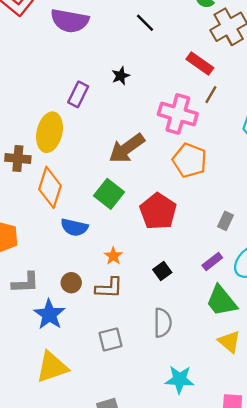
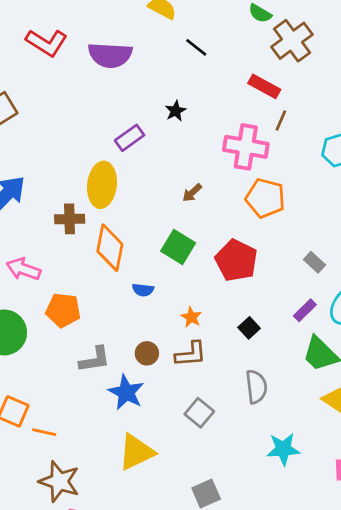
purple rectangle: (78, 94) -> (130, 138), turned 35
brown arrow: (127, 148) -> (192, 193), size x0.5
gray rectangle: (226, 221) -> (314, 262), turned -66
blue semicircle: (74, 227) -> (143, 290), size x0.7
gray square: (111, 339) -> (199, 413), turned -30

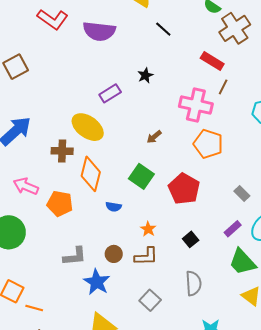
yellow ellipse: (102, 185) -> (88, 127), turned -64
orange pentagon: (63, 310) -> (60, 204), moved

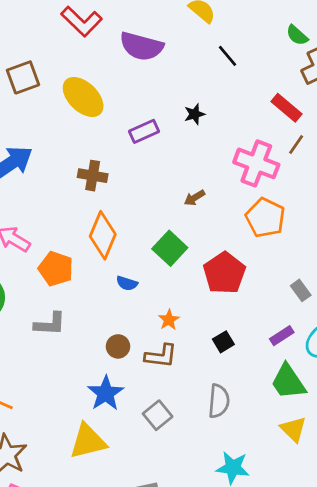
yellow ellipse: (88, 127) -> (83, 97), moved
brown cross: (62, 151) -> (93, 176), moved
gray L-shape: (75, 256) -> (50, 324), moved
blue star: (97, 282) -> (106, 393), moved

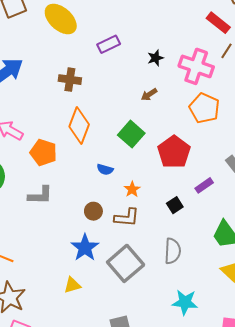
black star: (195, 114) -> (156, 58), moved
blue semicircle: (127, 283) -> (105, 169), moved
purple rectangle: (282, 336) -> (204, 185), moved
gray square: (158, 415) -> (126, 263), size x1.6
yellow triangle: (88, 441) -> (72, 285), size x0.6

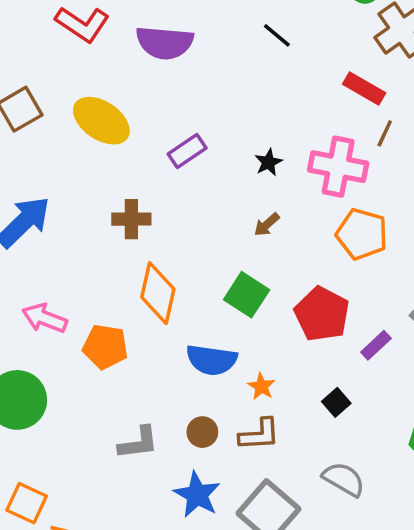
blue semicircle: (105, 169) -> (212, 360), size x1.8
purple rectangle: (204, 185) -> (376, 345), moved
gray L-shape: (40, 195) -> (138, 443), moved
gray semicircle: (173, 251) -> (344, 479), turned -55

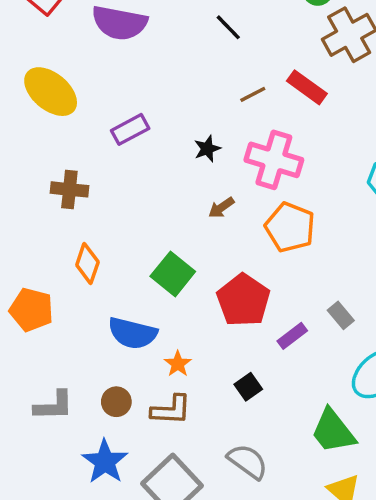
brown line: (385, 133) -> (253, 94), moved, turned 32
brown arrow: (267, 225) -> (221, 208), moved
orange diamond: (158, 293) -> (87, 264), size x0.7

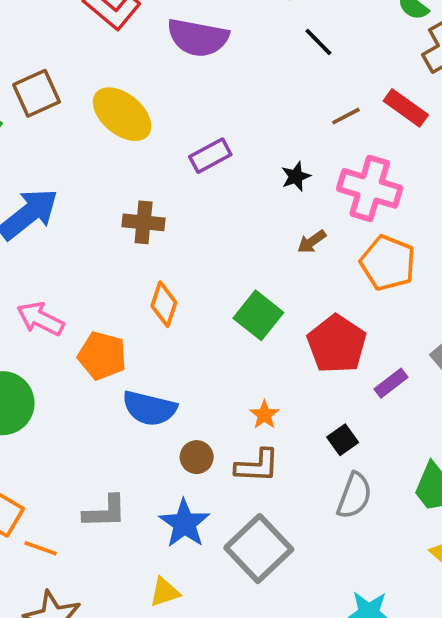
blue semicircle: (132, 333) -> (149, 408), moved
gray L-shape: (54, 406) -> (105, 512), moved
gray semicircle: (248, 461) -> (354, 496), moved, turned 75

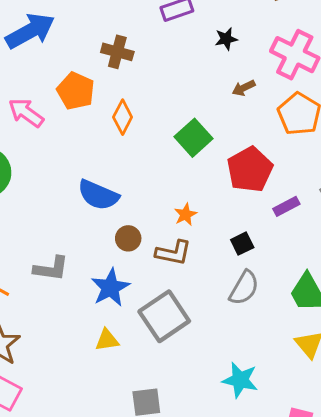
black star: (296, 176) -> (226, 39), moved
orange pentagon: (102, 356) -> (76, 91), moved
yellow triangle: (165, 592) -> (107, 340), moved

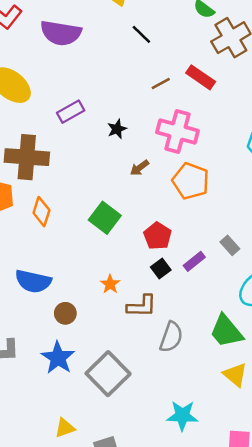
brown cross: (117, 52) -> (27, 157), size x1.6
red pentagon: (250, 170) -> (157, 236), size x0.7
black square: (242, 244) -> (161, 268), moved
brown L-shape: (173, 253) -> (142, 306), moved
yellow triangle: (107, 340) -> (65, 428), moved

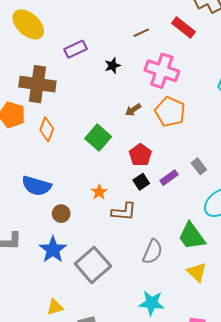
brown line: (161, 83) -> (141, 33), moved
brown arrow: (139, 168) -> (133, 110), moved
gray semicircle: (171, 337) -> (153, 252), moved

